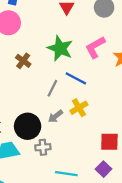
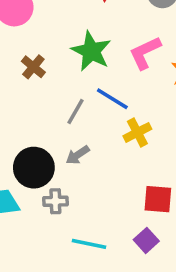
yellow cross: (79, 108) -> (137, 132), moved

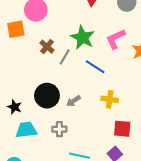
gray line: (75, 112) -> (65, 57), moved
yellow cross: (137, 132) -> (110, 99), moved, turned 35
black circle: (34, 168) -> (47, 96), moved

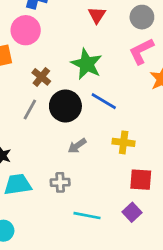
pink L-shape: (116, 39) -> (141, 51), moved
gray line: (65, 57) -> (30, 110), moved
black circle: (47, 96) -> (65, 106), moved

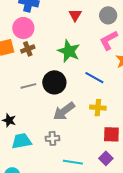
brown cross: (41, 77) -> (28, 49), moved, turned 32
blue line: (104, 101) -> (94, 78), moved
gray line: (30, 110) -> (28, 86), turned 49
gray arrow: (77, 146) -> (64, 111), size x1.6

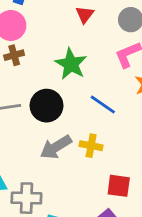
yellow cross: (98, 108) -> (91, 146), moved
gray cross: (52, 138) -> (26, 198), moved, size x1.5

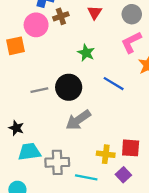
brown cross: (14, 55) -> (61, 16), moved
green star: (71, 64) -> (86, 53), size x0.7
yellow cross: (91, 146) -> (106, 154), moved

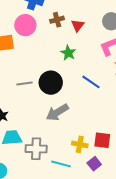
red triangle: (95, 12) -> (78, 25), moved
brown cross: (61, 16) -> (57, 20), moved

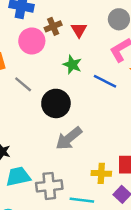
pink circle: (25, 25) -> (32, 41), moved
blue line: (91, 82) -> (105, 81), moved
gray line: (25, 83) -> (23, 84), moved, turned 56

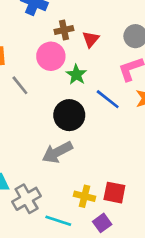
pink circle: (32, 41) -> (51, 56), moved
black circle: (56, 103) -> (69, 115), moved
gray cross: (49, 186) -> (27, 199), turned -35

